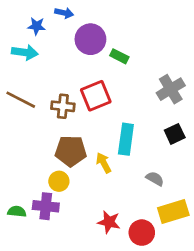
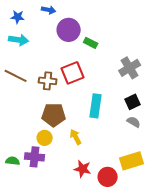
blue star: (37, 26) -> (18, 17), moved
yellow arrow: (104, 163) -> (76, 137), moved
gray semicircle: (155, 179) -> (134, 122), moved

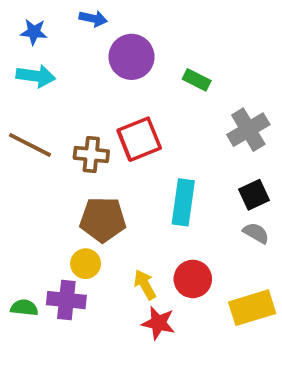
green rectangle: (91, 43) -> (197, 80), moved
yellow arrow: (76, 137) -> (145, 285), moved
red circle: (108, 177) -> (193, 279), moved

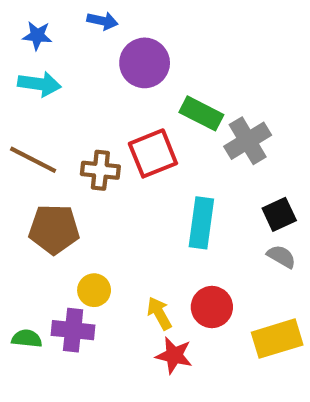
green rectangle: (197, 80) -> (201, 113), moved, size x1.4
gray cross: (248, 130) -> (248, 141), moved
brown pentagon: (103, 220) -> (54, 229), moved

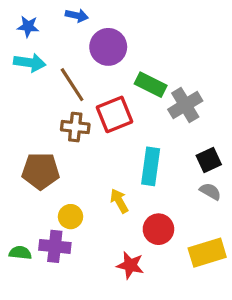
brown line: (33, 160) -> (72, 85), moved, turned 30
yellow arrow: (159, 313) -> (119, 201), moved

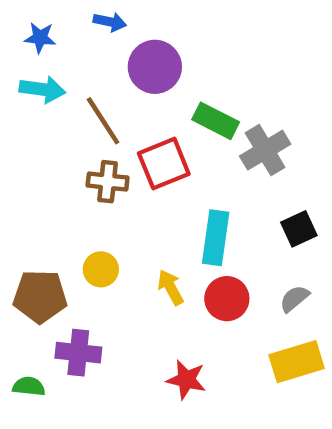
brown pentagon: (41, 171) -> (40, 296), moved
gray semicircle: (210, 191) -> (294, 299), moved, turned -70
yellow circle: (71, 217) -> (101, 269), moved
red circle: (158, 229) -> (227, 299), moved
green semicircle: (20, 253) -> (29, 386), moved

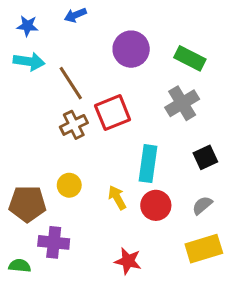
blue arrow: (110, 22) -> (75, 15), turned 145
purple circle: (155, 67) -> (131, 49), moved
green rectangle: (216, 121) -> (190, 58), moved
brown cross: (108, 182) -> (74, 125), turned -32

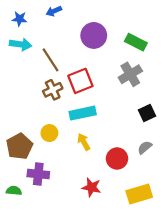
cyan rectangle: (148, 164) -> (83, 113), moved, turned 70
brown pentagon: (27, 204) -> (19, 146), turned -30
red circle: (156, 205) -> (117, 159), moved
yellow rectangle: (204, 249) -> (139, 194), moved

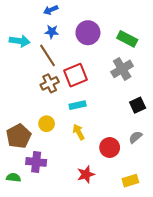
blue star: (19, 19) -> (52, 32), moved
cyan rectangle: (83, 113) -> (78, 105), size x0.7
red star: (92, 187) -> (86, 174), turned -30
yellow rectangle: (139, 194) -> (130, 181), size x0.7

